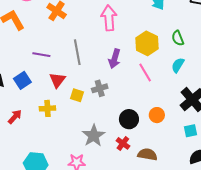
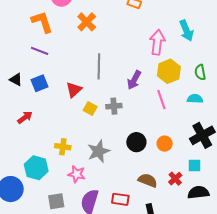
pink arrow: (109, 18) -> (157, 42), moved
purple line: (41, 55) -> (40, 51), moved
cyan semicircle: (178, 65) -> (195, 99), turned 49
yellow cross: (47, 108) -> (63, 147), moved
red cross: (123, 143) -> (175, 179), moved

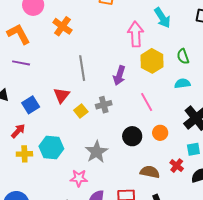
blue square: (39, 83) -> (31, 105), moved
pink line: (161, 100) -> (147, 102), moved
yellow square: (90, 108) -> (81, 111), turned 32
yellow cross: (63, 147) -> (24, 154), moved
cyan hexagon: (36, 168) -> (51, 148), moved

